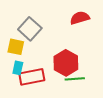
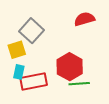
yellow square: (16, 47) -> (17, 50), turned -30

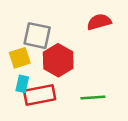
gray square: (32, 31) -> (37, 36), turned -30
red hexagon: (70, 67) -> (58, 60), moved

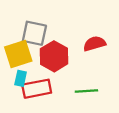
red semicircle: (99, 22) -> (95, 44), moved
yellow square: (20, 58) -> (18, 54), size x1.4

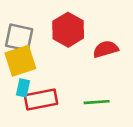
gray square: (34, 33) -> (19, 37), moved
red hexagon: (54, 56) -> (68, 30), moved

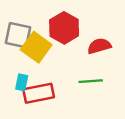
yellow square: (20, 61) -> (36, 47), moved, turned -36
green line: (97, 102) -> (91, 81), moved

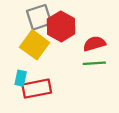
gray square: (18, 35) -> (39, 17), moved, turned -30
green line: (91, 81) -> (94, 63), moved

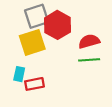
yellow square: (35, 45) -> (32, 42), turned 36
red rectangle: (37, 89) -> (34, 84), size x0.7

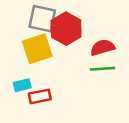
gray square: (37, 16) -> (42, 19), turned 30
cyan rectangle: (19, 74) -> (22, 85), turned 64

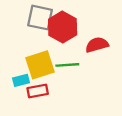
yellow square: (37, 49) -> (40, 65), moved
green line: (103, 69) -> (67, 65), moved

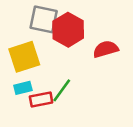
yellow square: (40, 65) -> (24, 57), moved
green line: (67, 65) -> (62, 90), moved, turned -50

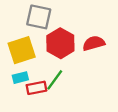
red hexagon: (68, 30) -> (60, 43), moved

